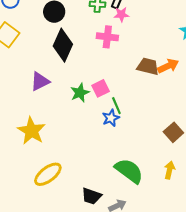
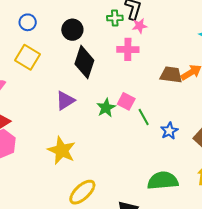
pink square: (101, 88) -> (126, 101), turned -30
blue star: (111, 118) -> (169, 131), moved
green semicircle: (129, 171) -> (163, 181), turned -36

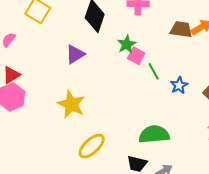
green star: (106, 108) -> (127, 44), moved
green semicircle: (163, 181) -> (154, 134), moved

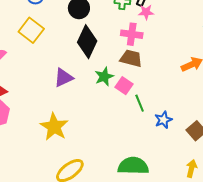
brown trapezoid: (181, 29) -> (131, 58), moved
green star: (127, 44) -> (104, 77), moved

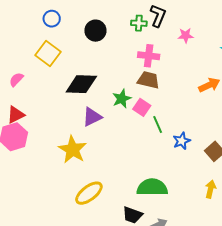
pink star: (146, 12) -> (186, 35), moved
black diamond: (87, 42) -> (81, 84), moved, turned 68
purple triangle: (64, 78) -> (92, 117), moved

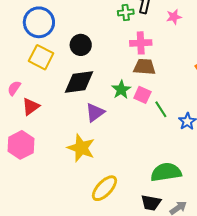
blue circle: (52, 19) -> (39, 22), size x1.8
black circle: (95, 31) -> (81, 45), moved
red triangle: (16, 115) -> (31, 107), moved

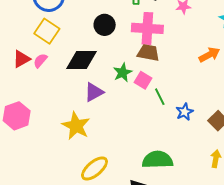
pink cross: (141, 43) -> (147, 28), size x1.4
black circle: (81, 45) -> (105, 25), moved
pink semicircle: (14, 88) -> (40, 61), moved
red triangle: (31, 107) -> (21, 59), moved

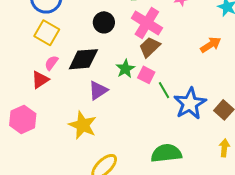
pink cross: (147, 28) -> (147, 23), turned 32
brown trapezoid: (148, 53) -> (150, 47), turned -50
red triangle: (21, 59) -> (40, 80), moved
pink semicircle: (40, 61) -> (51, 63), moved
blue star: (185, 112) -> (190, 104), size x1.8

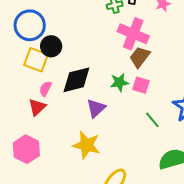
black circle: (104, 22) -> (51, 46), moved
green star: (125, 69) -> (119, 82), turned 30
green line: (164, 90) -> (152, 120), moved

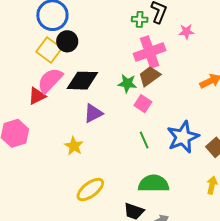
pink cross: (133, 34) -> (150, 52), turned 32
green star: (119, 82) -> (127, 83), moved
pink semicircle: (45, 89) -> (50, 80), size x1.8
yellow star: (86, 145) -> (74, 146), size x0.7

